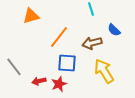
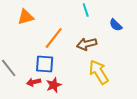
blue semicircle: (114, 30) -> (116, 25), moved
blue square: (67, 63) -> (45, 64), moved

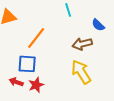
brown arrow: (87, 44) -> (82, 44), moved
red arrow: (34, 82) -> (16, 82), turned 32

